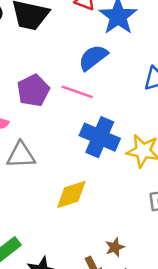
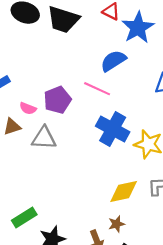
purple pentagon: (33, 91) -> (57, 100), moved
yellow diamond: (71, 194) -> (124, 191), moved

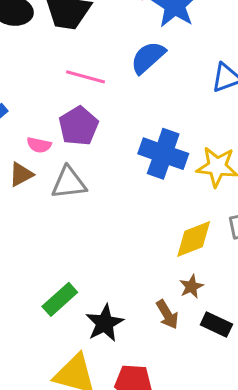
pink line: (97, 89) -> (85, 77), moved

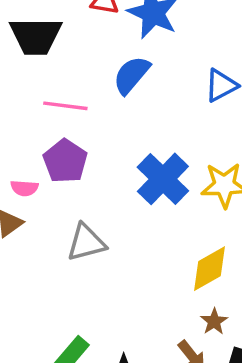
blue cross: (163, 154) -> (163, 179), turned 33
gray triangle: (69, 183) -> (86, 243), moved

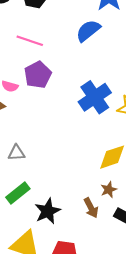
pink line: (65, 106) -> (30, 41), moved
gray triangle: (86, 243) -> (16, 153), moved, size x0.7

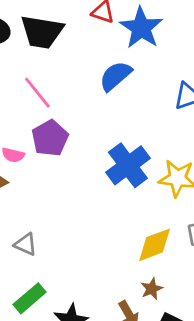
pink line: (30, 41) -> (37, 93), turned 35
gray triangle: (16, 153) -> (26, 244), turned 30

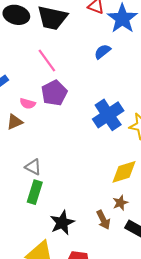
blue semicircle: (115, 76) -> (102, 52), size x0.7
green rectangle: (30, 298) -> (35, 192), moved, turned -35

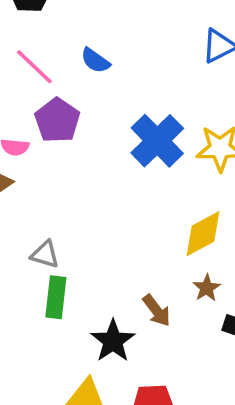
blue semicircle: (102, 52) -> (95, 60), moved, turned -96
brown arrow: (103, 220) -> (157, 310), moved

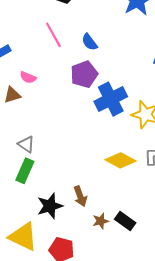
purple pentagon: (57, 120) -> (84, 74), moved
yellow diamond: (203, 234) -> (121, 160), turned 40
brown star: (207, 288) -> (101, 221), moved

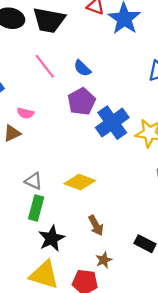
yellow diamond: (121, 160) -> (80, 182), moved
black star: (50, 206) -> (52, 238), moved
brown star: (101, 221) -> (104, 260), moved

